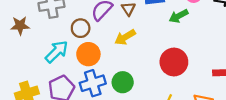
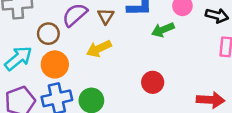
red circle: (174, 62) -> (153, 82), size x0.7

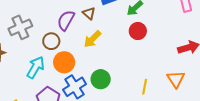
red circle: (153, 82) -> (138, 31), moved

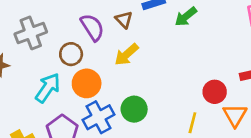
purple semicircle: (66, 20) -> (92, 27), turned 115
red circle: (138, 31) -> (215, 92), moved

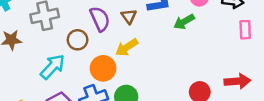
orange circle: (87, 83) -> (103, 68), moved

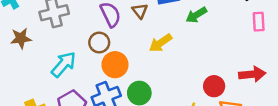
brown circle: (78, 40) -> (99, 43), moved
yellow arrow: (127, 47) -> (160, 43), moved

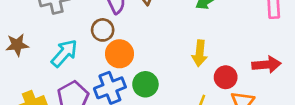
brown star: (21, 38) -> (17, 45), moved
yellow arrow: (160, 43) -> (200, 53), moved, turned -50

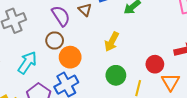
yellow arrow: (200, 53) -> (112, 42), moved, turned 30
green circle: (145, 84) -> (116, 75), moved

